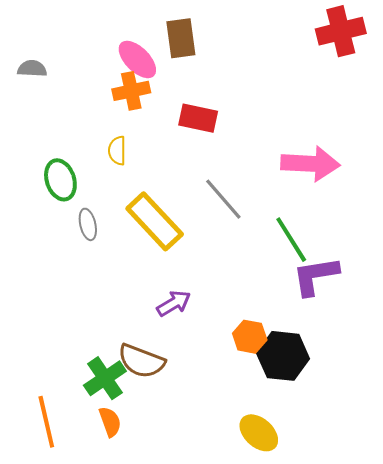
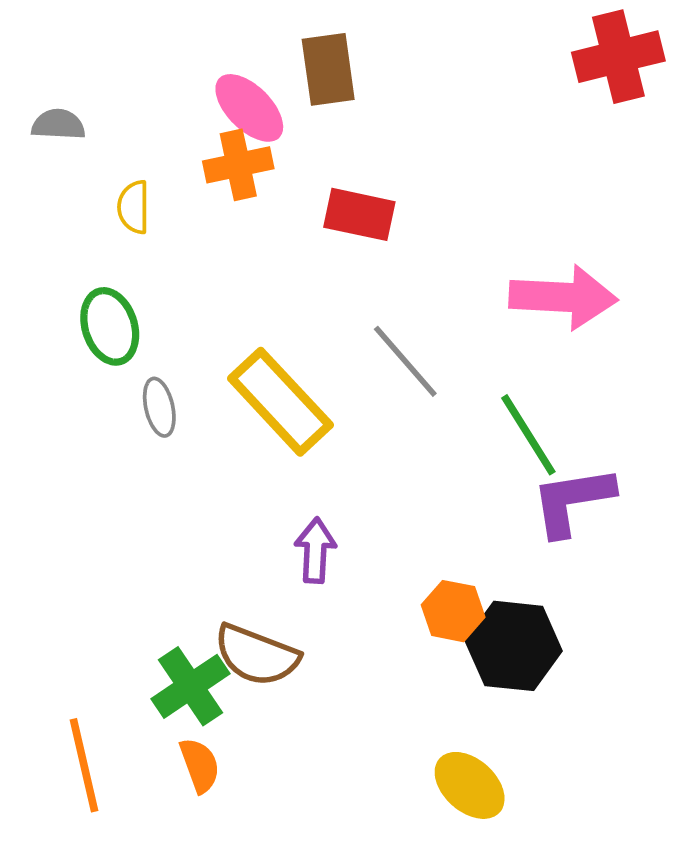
yellow semicircle: (117, 151) -> (134, 207), moved
purple arrow: (174, 303) -> (315, 550), turned -56

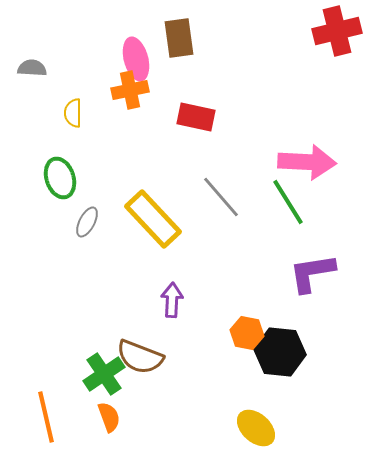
pink ellipse: (249, 108) -> (136, 59), turned 30
gray ellipse: (159, 407) -> (87, 222), turned 40
green line: (528, 435) -> (288, 202), moved

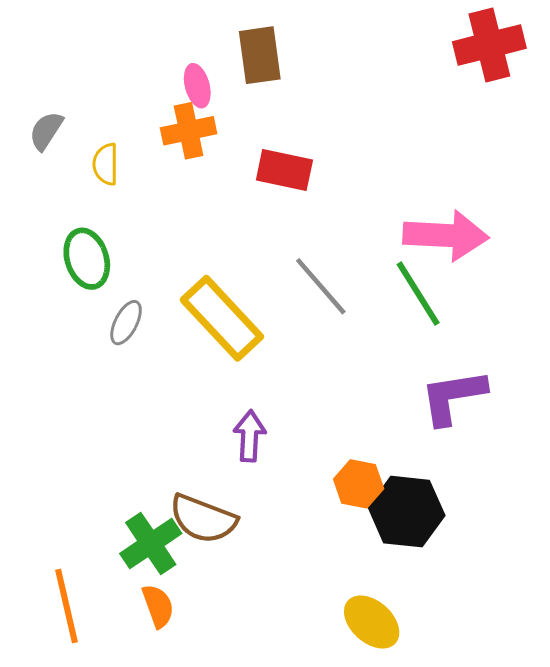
pink ellipse: (136, 59) -> (197, 86), size x0.7
gray semicircle: (32, 68) -> (46, 131), moved, turned -60

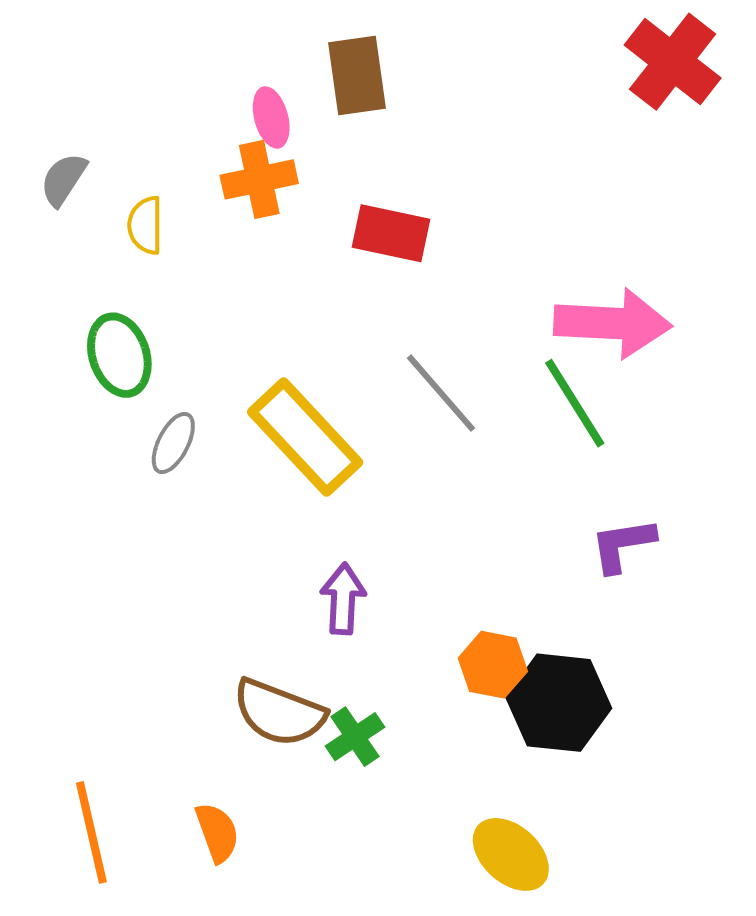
red cross: (489, 45) -> (673, 62), turned -38
purple L-shape: (453, 397) -> (623, 545), size x0.7
green cross: (151, 544) -> (355, 737), moved, size x0.7

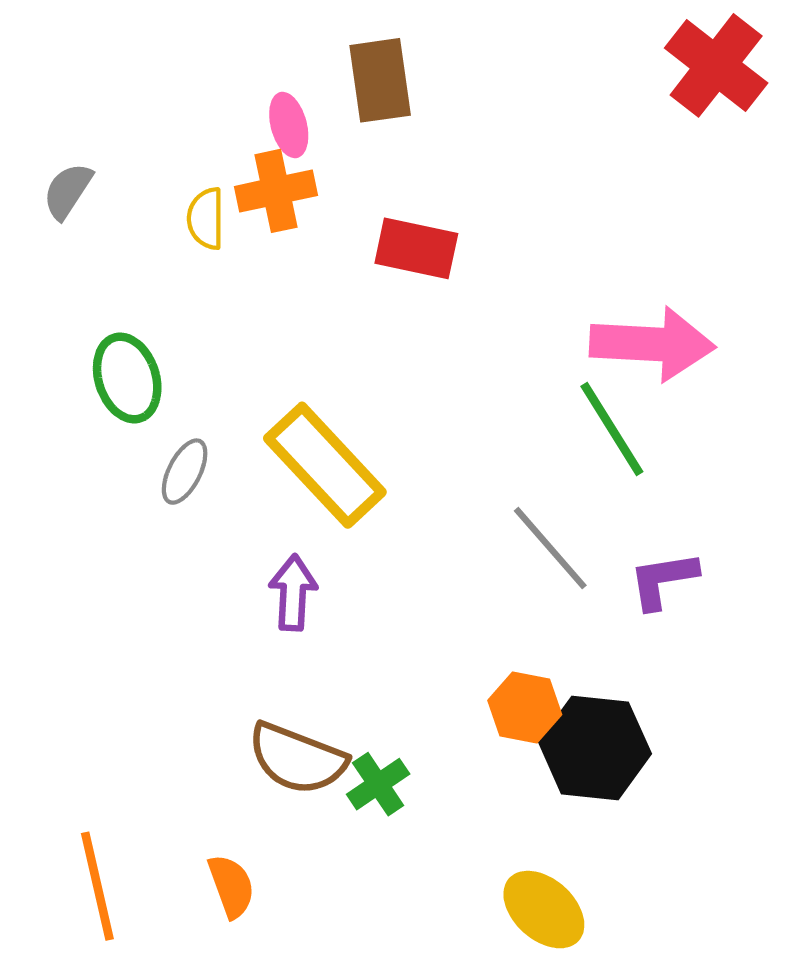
yellow semicircle: (145, 225) -> (206, 219), moved
gray line: (441, 393) -> (550, 548), moved
purple arrow: (343, 599) -> (293, 593), moved

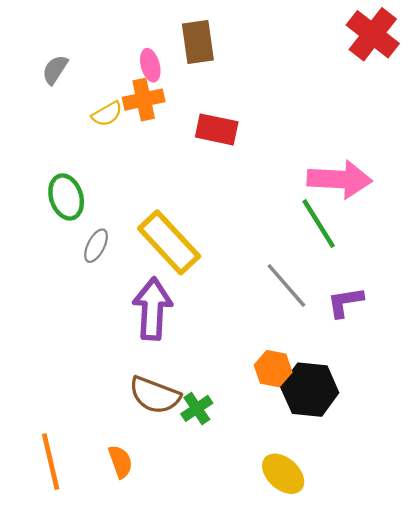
gray semicircle: (68, 191) -> (55, 70), moved
yellow semicircle: (206, 219) -> (107, 114), turned -120
purple arrow: (293, 593) -> (152, 309), size x1.6

